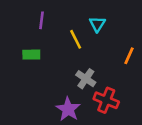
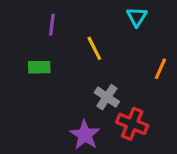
cyan triangle: (97, 24) -> (137, 17), moved

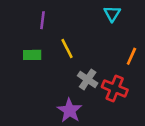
yellow line: (94, 48) -> (67, 49), moved
red cross: (132, 124) -> (115, 88), moved

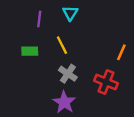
cyan triangle: (112, 14) -> (70, 13), moved
gray cross: (88, 79) -> (68, 74), moved

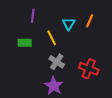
cyan triangle: (70, 13) -> (69, 24), moved
orange line: (121, 52) -> (90, 21), moved

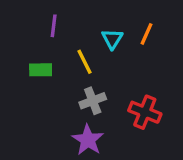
gray cross: (57, 62) -> (93, 101), turned 35

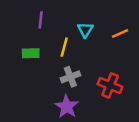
orange line: (146, 34) -> (120, 33), moved, turned 42
yellow line: (85, 62) -> (64, 47), turned 42

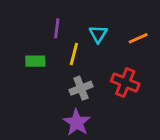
purple line: (41, 20) -> (57, 28), moved
red cross: (110, 85) -> (125, 82), moved

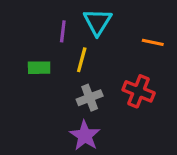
cyan triangle: (98, 34) -> (98, 22), moved, size x1.4
orange line: (138, 38) -> (153, 42), turned 36

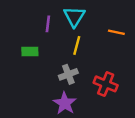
yellow line: (82, 60) -> (77, 45), moved
red cross: (139, 91) -> (106, 84), moved

